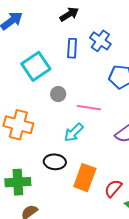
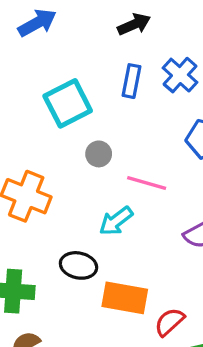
orange rectangle: (85, 178) -> (125, 298), turned 72

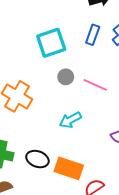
pink line: (147, 183) -> (95, 85), moved
black ellipse: (79, 265) -> (37, 159), moved

